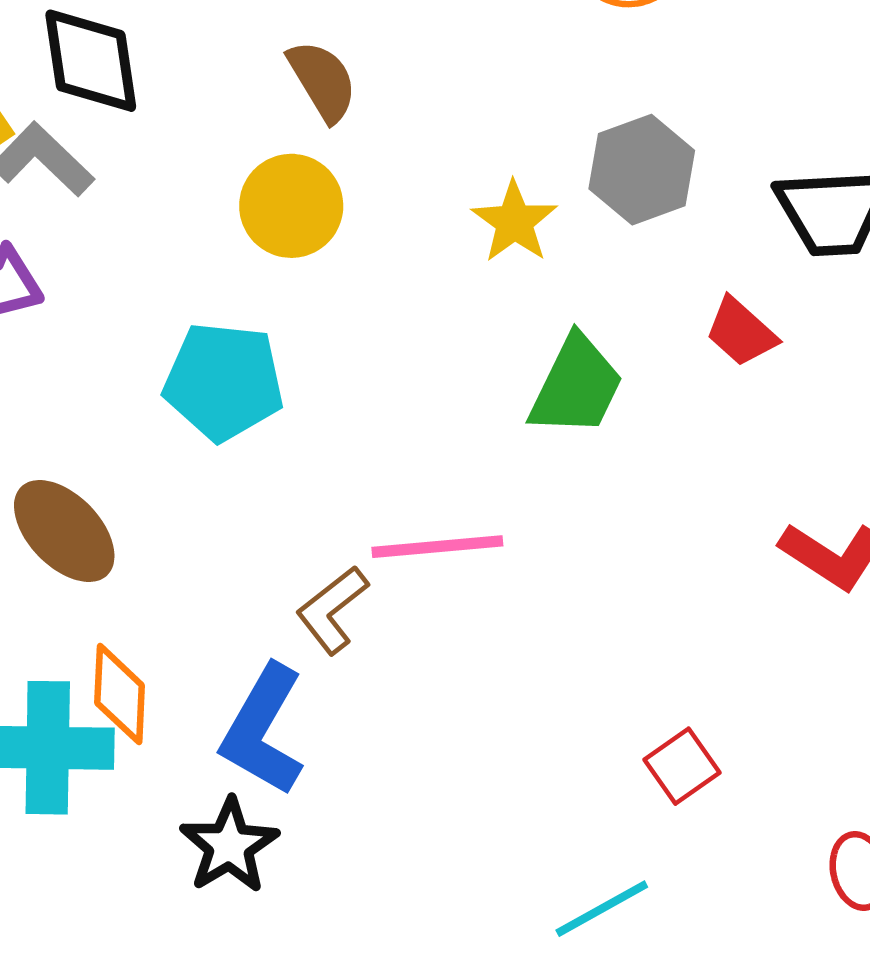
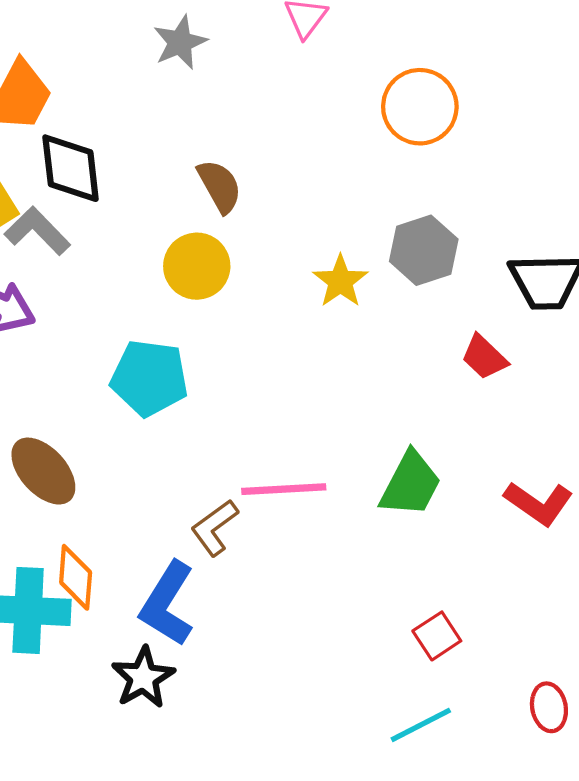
green trapezoid: (576, 386) -> (411, 484), moved
cyan line: (602, 909) -> (421, 725), moved

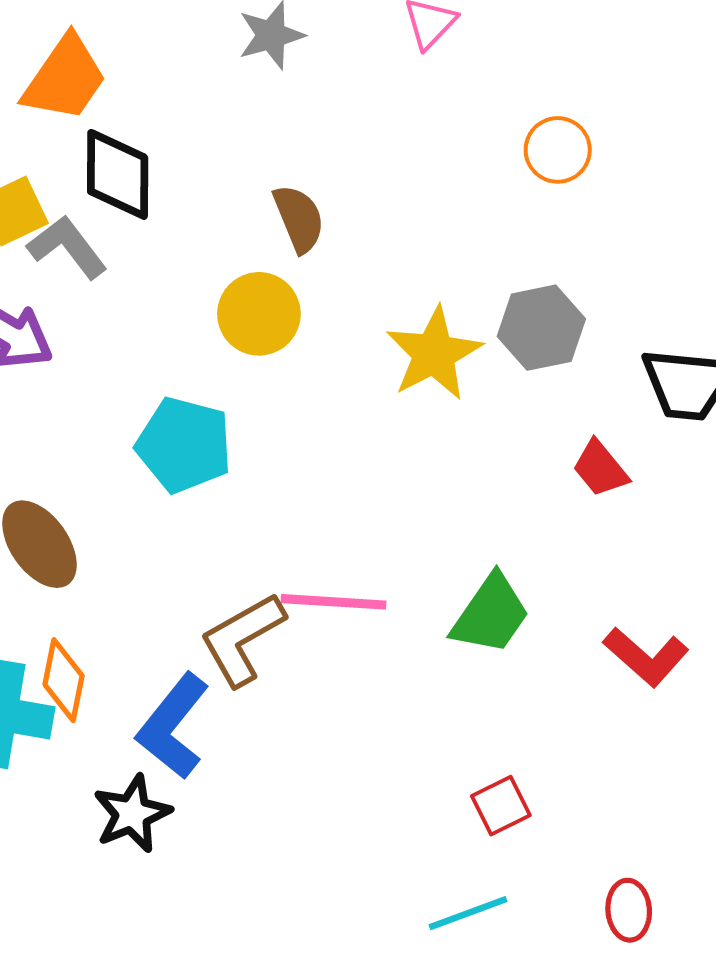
orange circle: (420, 107) -> (558, 150), size x0.7
yellow star: (340, 281) -> (434, 354), size x1.4
brown L-shape: (215, 528) -> (242, 639), size x1.4

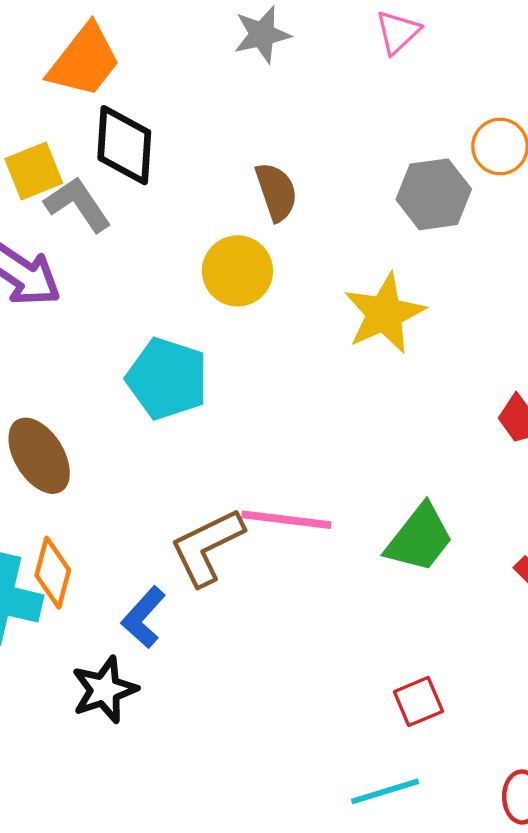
gray hexagon: (541, 328) -> (434, 194), moved
blue L-shape: (173, 726) -> (143, 617), size x0.7

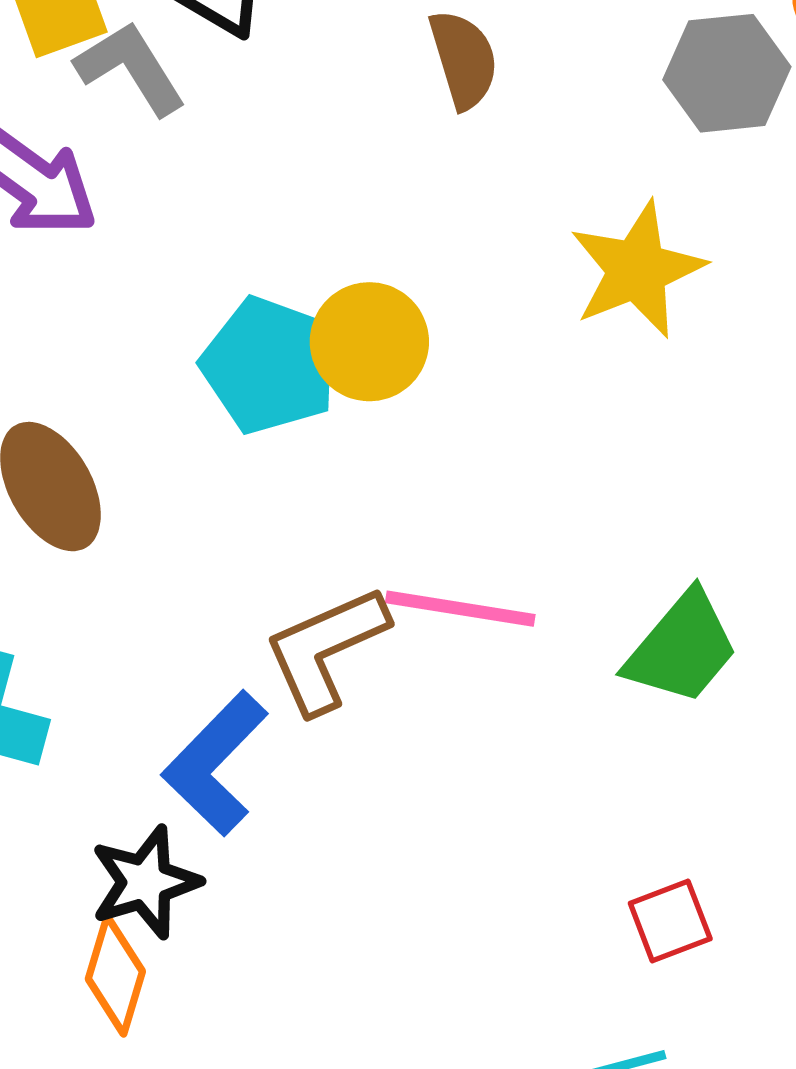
yellow circle: (237, 271) -> (369, 342), moved
orange diamond: (53, 573) -> (115, 975), moved
blue L-shape: (143, 617) -> (215, 763), size x1.4

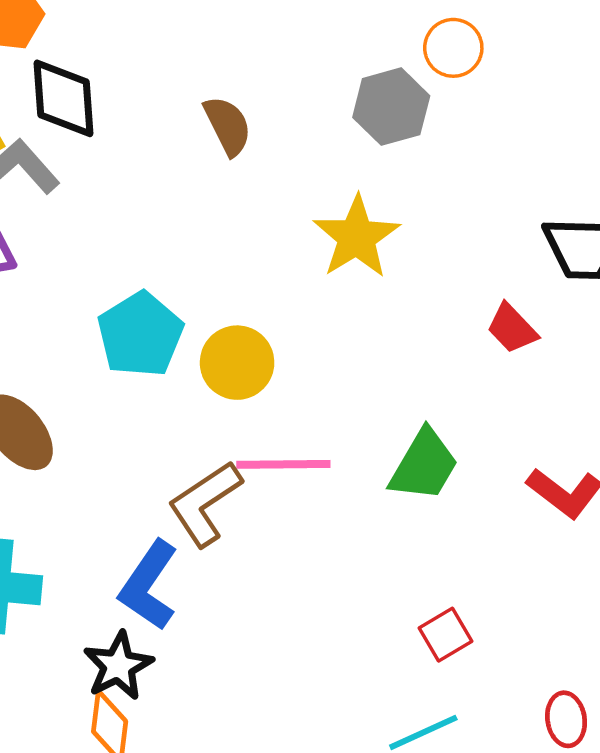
yellow circle: (369, 342) -> (237, 363), moved
cyan pentagon: (270, 365) -> (140, 335), turned 30

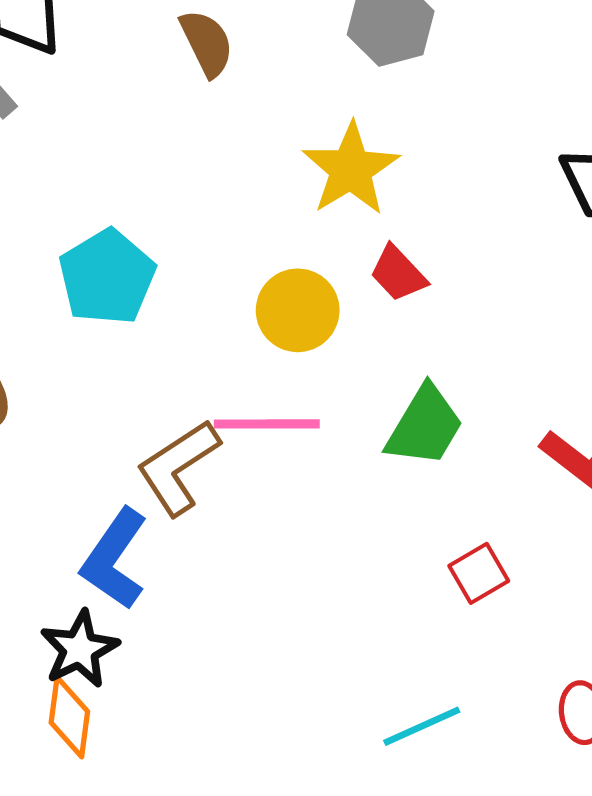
red trapezoid: (512, 328) -> (398, 273), moved
yellow circle: (237, 363) -> (298, 310), moved
red square: (446, 635) -> (479, 573), moved

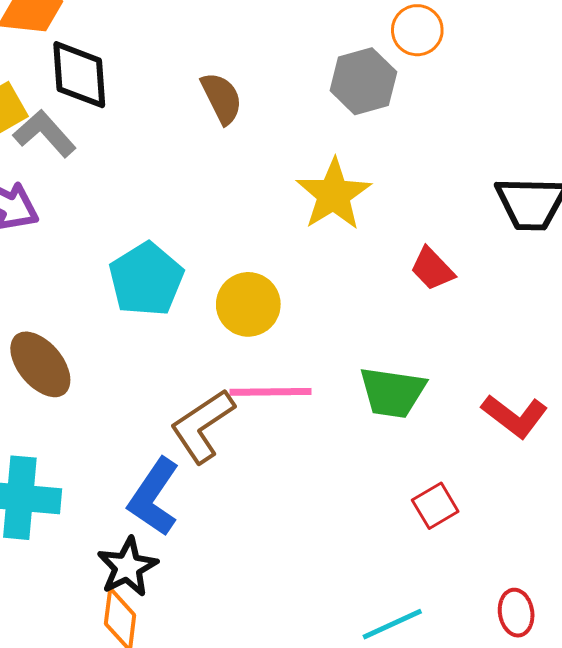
red trapezoid: (398, 273) -> (432, 269), moved
yellow circle: (298, 310) -> (248, 304), moved
green trapezoid: (425, 426) -> (392, 392), turned 68

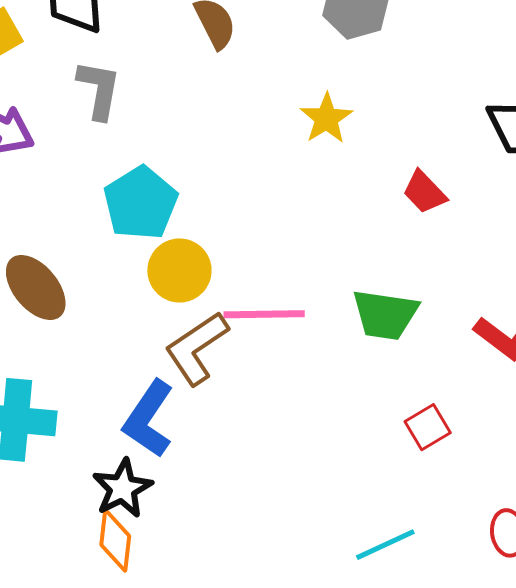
gray L-shape: (45, 134) -> (99, 90), moved, turned 52
yellow star: (334, 195) -> (326, 118), size x0.7
yellow circle: (248, 304) -> (179, 270), moved

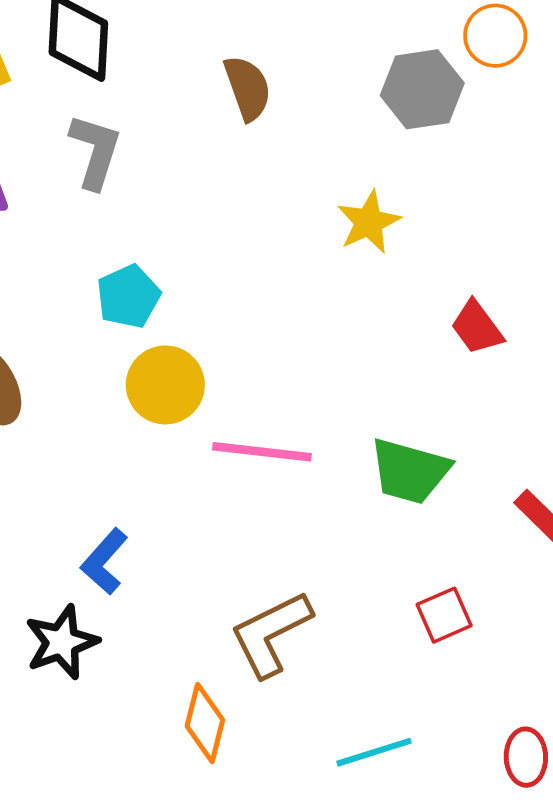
cyan pentagon: (141, 203) -> (128, 296), size x0.7
brown L-shape: (197, 348) -> (271, 634), moved
blue L-shape: (149, 419) -> (104, 561), size x0.7
orange diamond: (115, 540) -> (205, 723), moved

